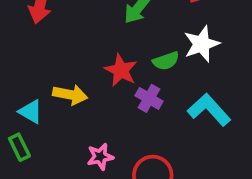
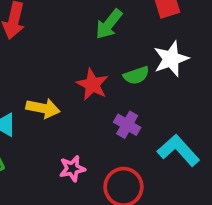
purple cross: (149, 98) -> (127, 125), moved
cyan L-shape: (209, 110) -> (178, 150), moved

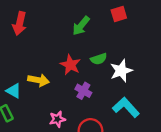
white star: (171, 59) -> (121, 71), moved
purple cross: (127, 125) -> (83, 91), moved

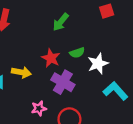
red square: (119, 14) -> (107, 11), moved
purple cross: (83, 91) -> (63, 82), size x1.5
cyan L-shape: (126, 107) -> (115, 91), moved

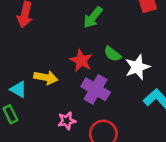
green semicircle: (77, 53) -> (113, 54), turned 56

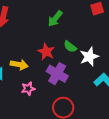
pink star: (67, 121) -> (28, 89), moved

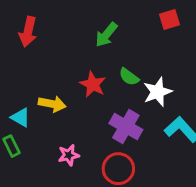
purple cross: (57, 74) -> (126, 126), moved
pink star: (28, 89) -> (69, 155), moved

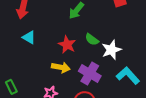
yellow arrow: (52, 104) -> (61, 67), moved
cyan triangle: (20, 117) -> (29, 37), moved

